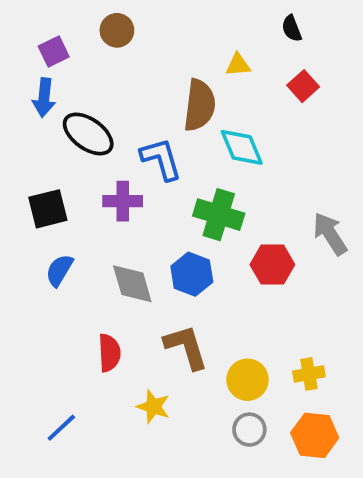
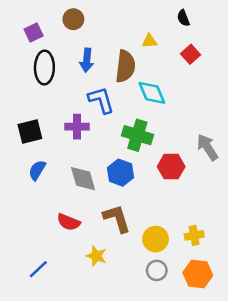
blue arrow: (44, 98) -> (87, 60), moved
black ellipse: (88, 134) -> (44, 68), moved, turned 56
red semicircle: (109, 353) -> (69, 222), turned 115

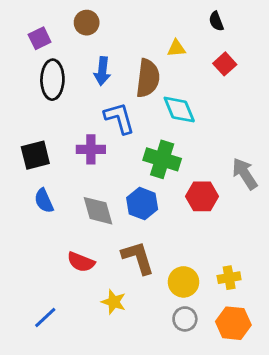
blue semicircle: (37, 170) -> (44, 201), turned -55

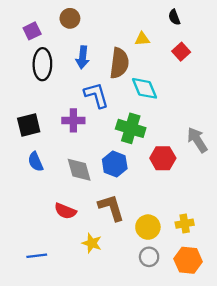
blue line: (45, 318) -> (37, 256), turned 36

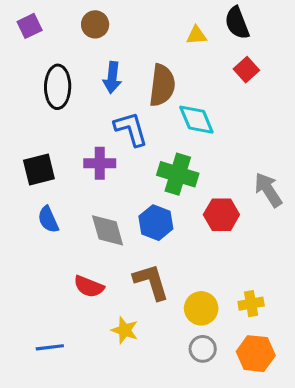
black semicircle: (174, 17) -> (237, 23), size x1.5
purple square: (32, 31) -> (30, 26), moved
yellow triangle: (142, 39) -> (196, 35), moved

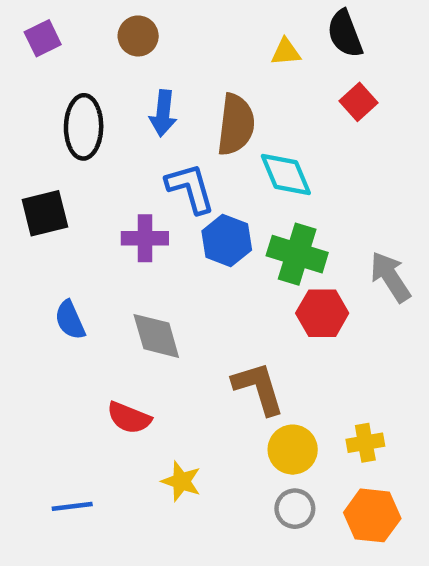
black square: (39, 169) -> (45, 213), moved
green cross: (178, 174) -> (297, 254), moved
blue hexagon: (156, 223) -> (227, 240), moved
brown L-shape: (151, 282) -> (259, 388), moved

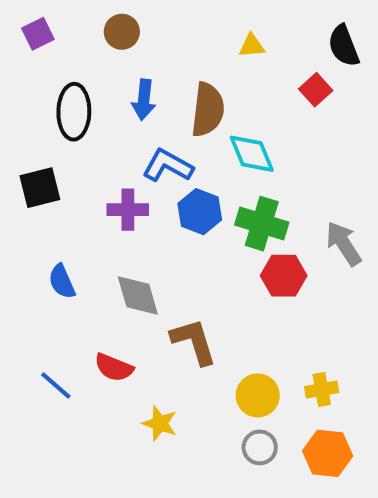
black semicircle: (345, 34) -> (344, 46), moved
blue L-shape: (190, 188) -> (168, 166), turned -45
brown L-shape: (259, 388) -> (194, 342), moved
blue line: (72, 506) -> (56, 385), moved, turned 48

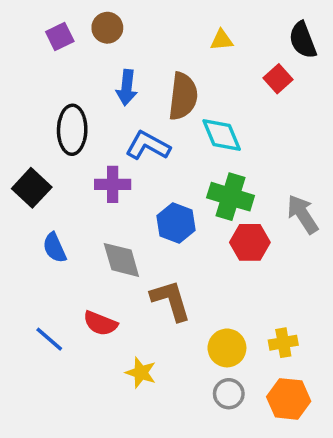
purple square: (38, 34) -> (60, 37), moved
black ellipse: (74, 112) -> (72, 130), moved
black square: (40, 188) -> (32, 188), moved, turned -33
blue hexagon: (200, 212) -> (176, 223), moved

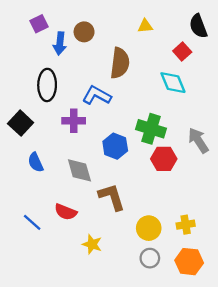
brown circle: (107, 28) -> (84, 32), moved
blue arrow: (127, 88) -> (60, 43), moved
cyan diamond: (222, 135) -> (173, 83), moved

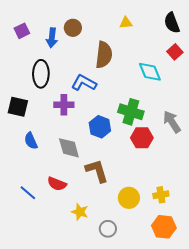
purple square: (39, 24) -> (22, 31), moved
red square: (182, 51) -> (175, 52), moved
black square: (21, 123) -> (18, 107), turned -30
gray circle: (150, 258) -> (108, 229), moved

